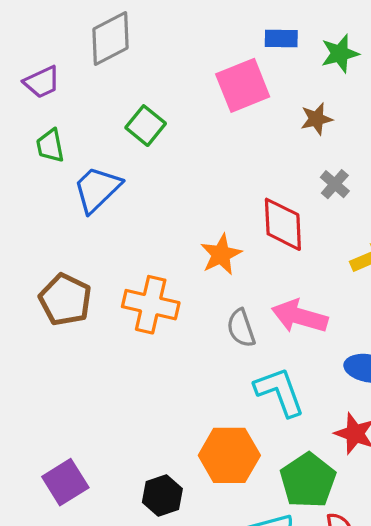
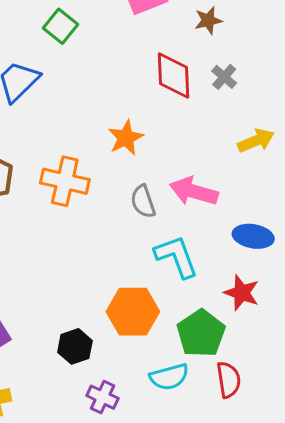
red diamond: (283, 224) -> (173, 75), moved

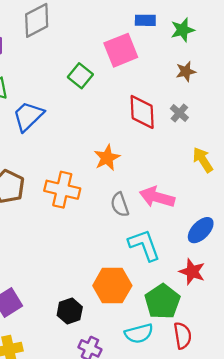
brown star: (208, 20) -> (186, 71), moved
green square: (60, 26) -> (80, 76), moved
yellow arrow: (256, 141) -> (203, 160), turned -100
blue ellipse: (253, 236) -> (201, 230), turned -56

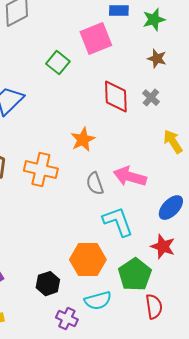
brown star: (186, 71) -> (157, 59), turned 30
cyan semicircle: (139, 333) -> (98, 301), moved

